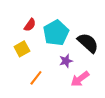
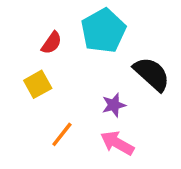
cyan pentagon: (56, 33) -> (103, 31), moved
pink arrow: (80, 79) -> (117, 143), moved, turned 66

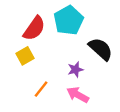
red semicircle: (52, 43) -> (34, 28), size x1.6

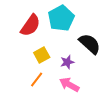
yellow square: (25, 56) -> (42, 55), moved

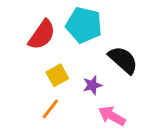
cyan pentagon: (61, 18) -> (84, 25), turned -30
pink arrow: (69, 85) -> (112, 116), moved

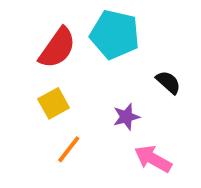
black semicircle: (123, 60) -> (168, 82), size x0.6
yellow square: (57, 75) -> (54, 103), moved

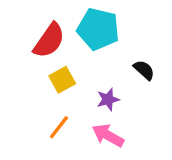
yellow square: (54, 103) -> (62, 80), moved
pink arrow: (153, 159) -> (108, 135), moved

